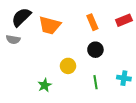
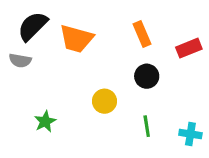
red rectangle: (124, 20) -> (189, 48), moved
cyan cross: (124, 78) -> (190, 134), moved
green star: (45, 85) -> (45, 121), moved

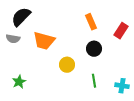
orange trapezoid: (76, 39) -> (44, 41), moved
red rectangle: (189, 48) -> (121, 31), turned -35
green star: (45, 121) -> (19, 82), moved

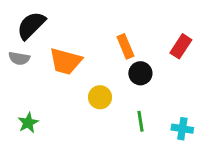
orange rectangle: (91, 22) -> (125, 46), moved

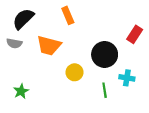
orange rectangle: (125, 46) -> (68, 15), moved
black circle: (140, 73) -> (105, 54), size x1.5
cyan cross: (182, 129) -> (127, 78), moved

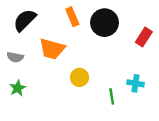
gray semicircle: (14, 43) -> (15, 57), moved
black circle: (105, 54) -> (105, 23), moved
green star: (21, 91) -> (18, 88), moved

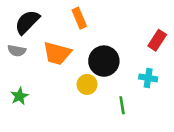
black circle: (105, 23) -> (104, 61), moved
gray semicircle: (15, 57) -> (17, 51), moved
cyan cross: (135, 83) -> (148, 78), moved

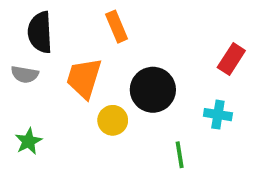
black semicircle: (27, 22) -> (40, 32), turned -48
orange trapezoid: (57, 53) -> (84, 78), turned 92
yellow circle: (87, 84) -> (113, 120), moved

